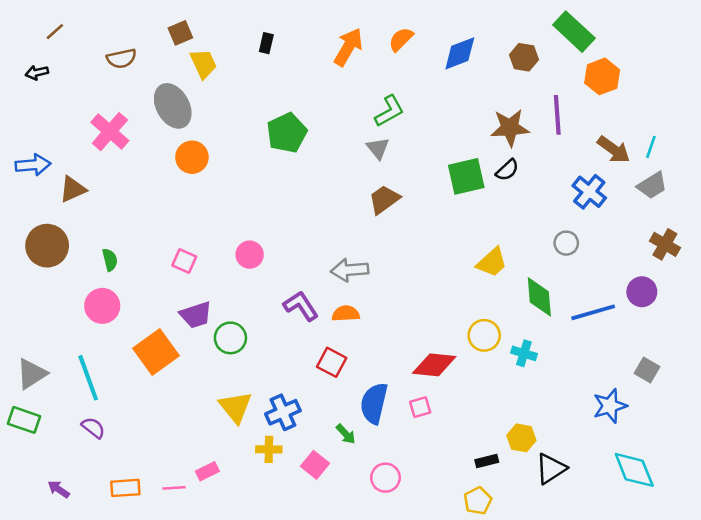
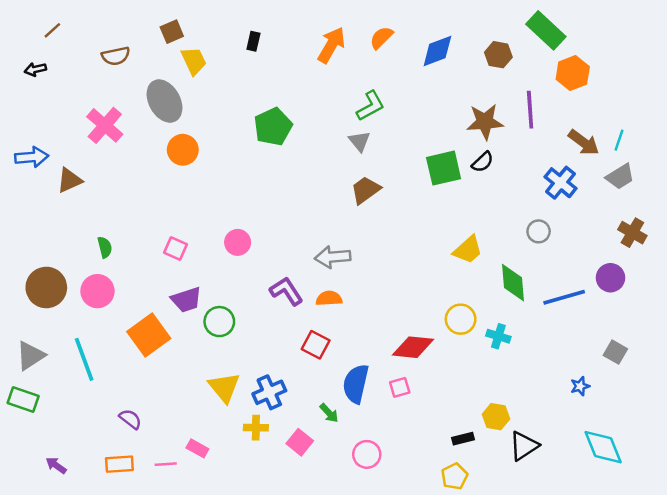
brown circle: (47, 246) -> (46, 287), moved
blue star: (610, 406) -> (580, 386), size x0.6
purple semicircle: (93, 428) -> (130, 419), moved
pink rectangle: (207, 471) -> (197, 448), turned 55

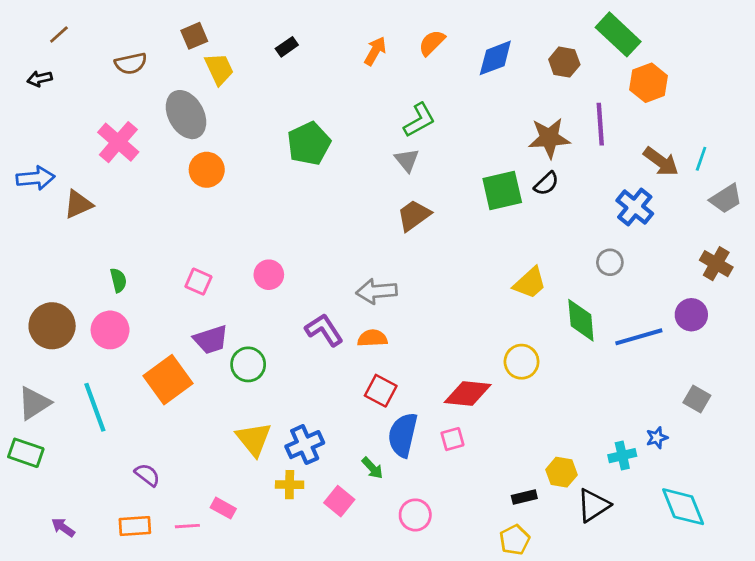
black rectangle: (253, 41) -> (287, 47), turned 42
orange arrow: (331, 45) -> (375, 51), size x0.7
gray trapezoid: (620, 177) -> (726, 199), moved
cyan cross: (498, 336) -> (622, 456), moved, turned -30
red square: (316, 345) -> (381, 391), moved

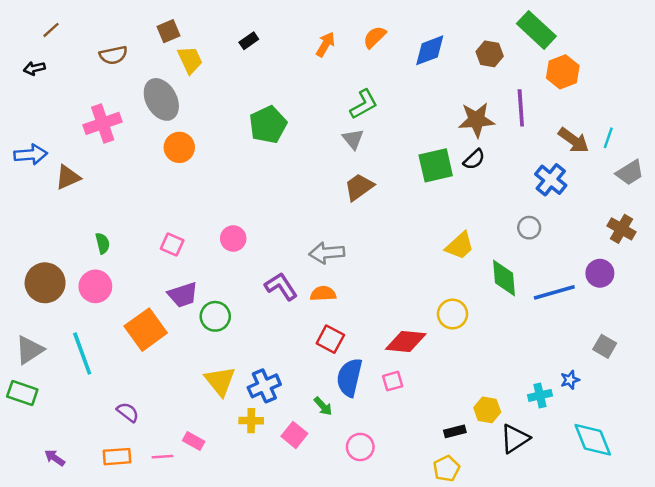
pink cross: (118, 142) -> (103, 123), turned 30

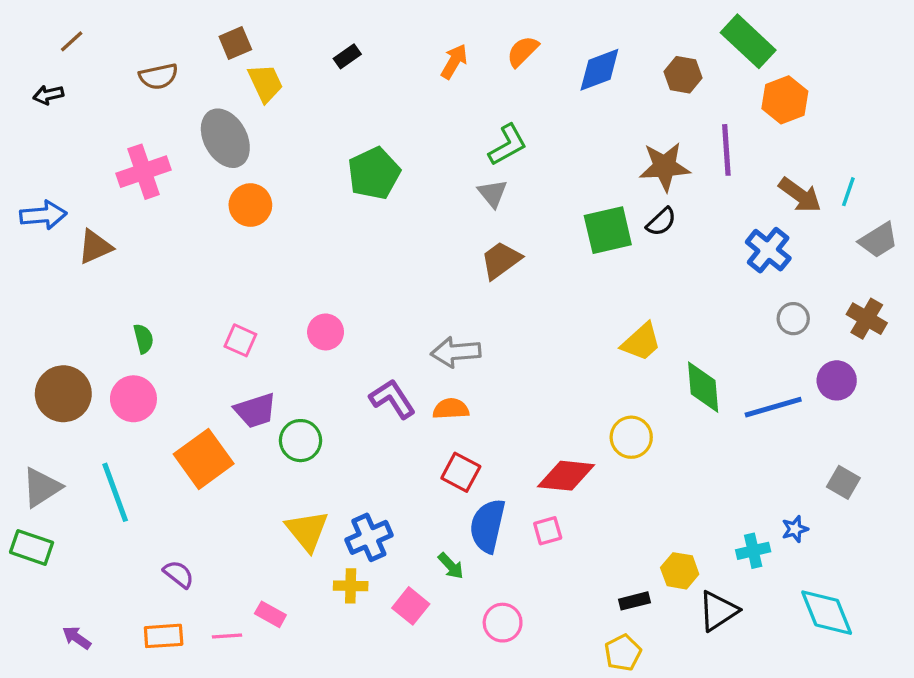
gray circle: (529, 228) -> (793, 319), moved

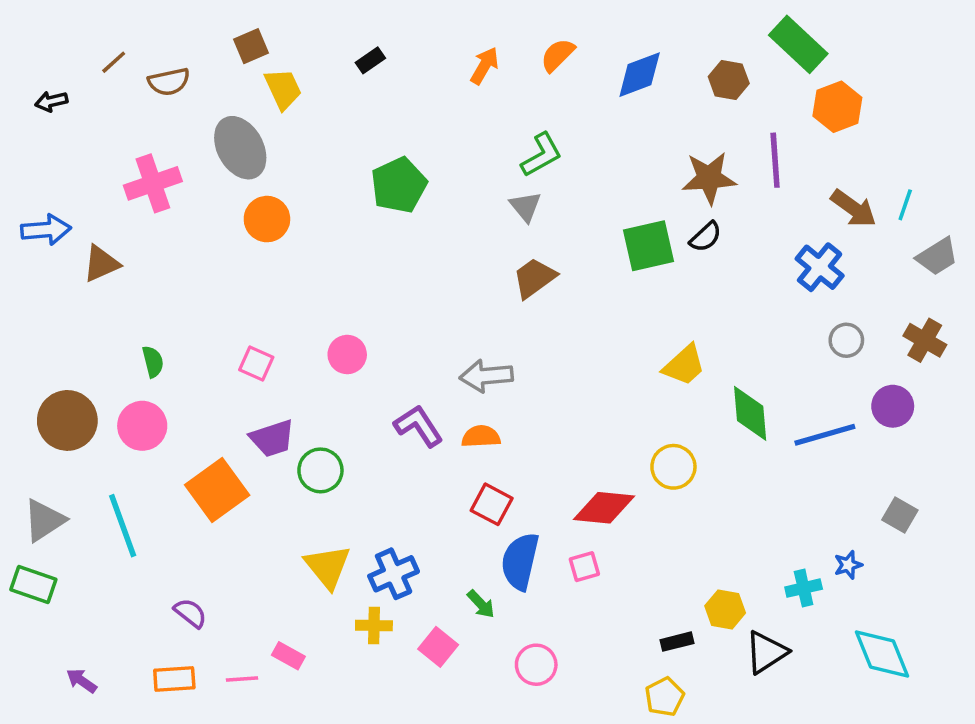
brown line: (72, 41) -> (114, 62), moved

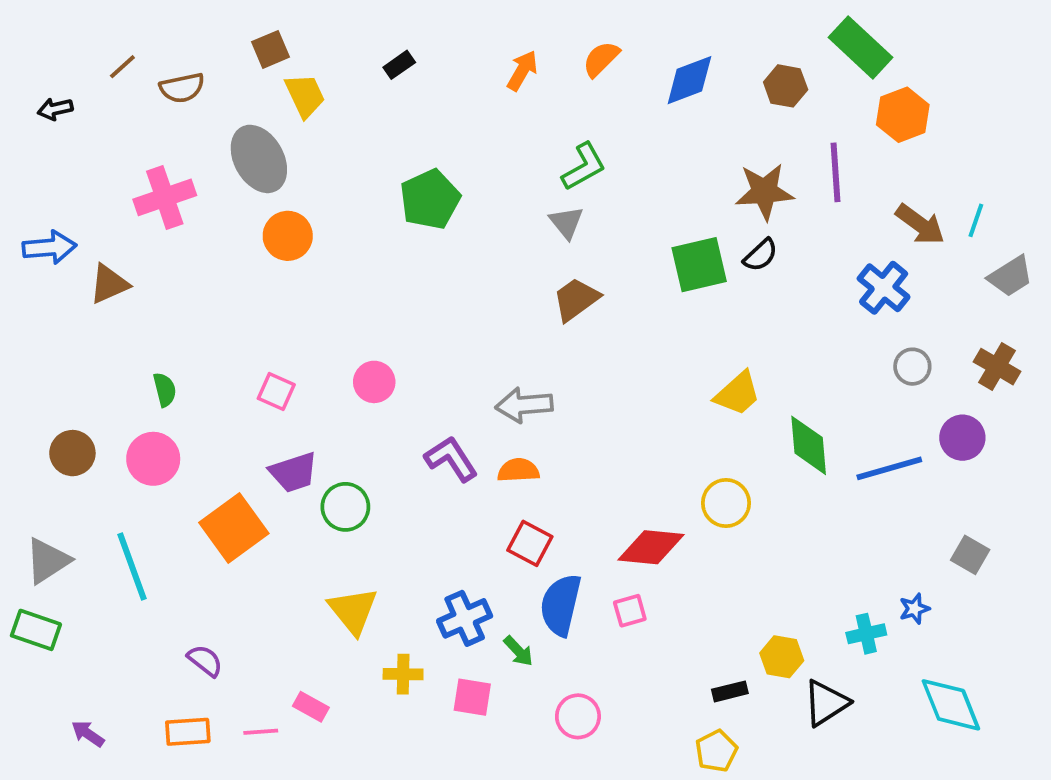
brown circle: (67, 420) -> (72, 453), size x0.7
blue cross: (394, 574) -> (465, 618), moved
pink square: (438, 647) -> (472, 697), turned -30

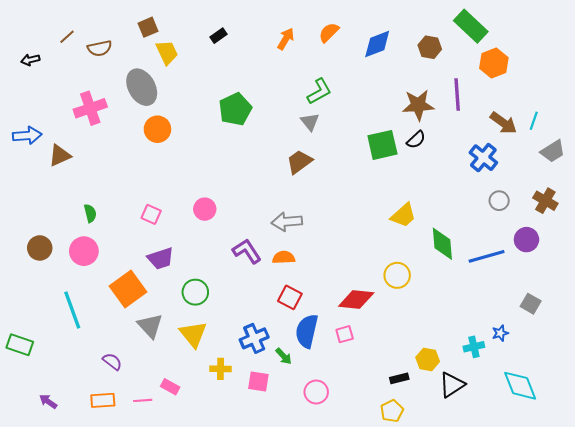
brown trapezoid: (576, 299) -> (299, 162), moved
green circle: (345, 507) -> (195, 292), moved
gray triangle: (47, 561) -> (150, 326), moved, turned -40

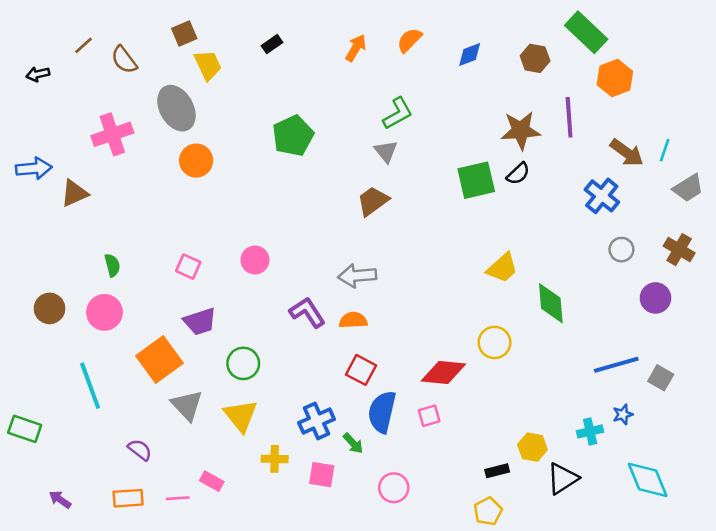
blue diamond: (377, 44) -> (470, 55), size x0.7
brown semicircle: (100, 48) -> (124, 60), turned 65
blue line: (487, 256) -> (616, 365), moved

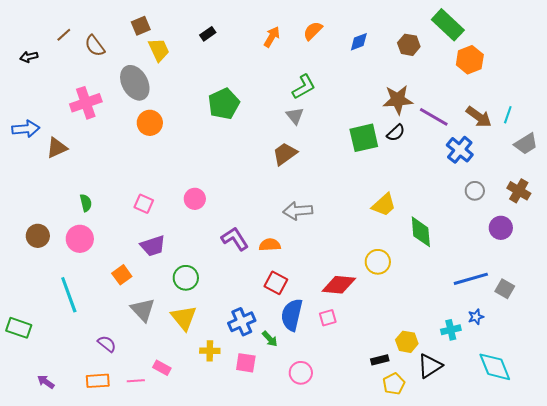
purple line: (569, 117) -> (434, 117), moved, turned -56
gray arrow: (357, 276) -> (298, 211), moved
orange square: (159, 359) -> (122, 275), size x0.6
yellow pentagon: (488, 511) -> (394, 384), moved

